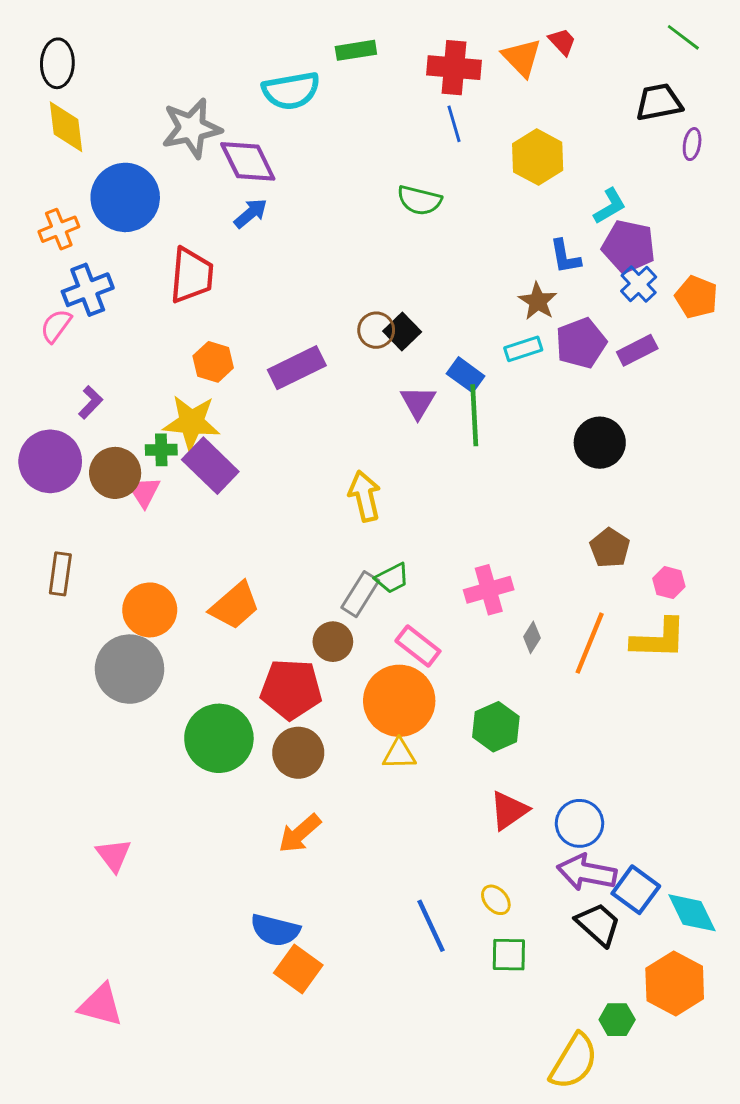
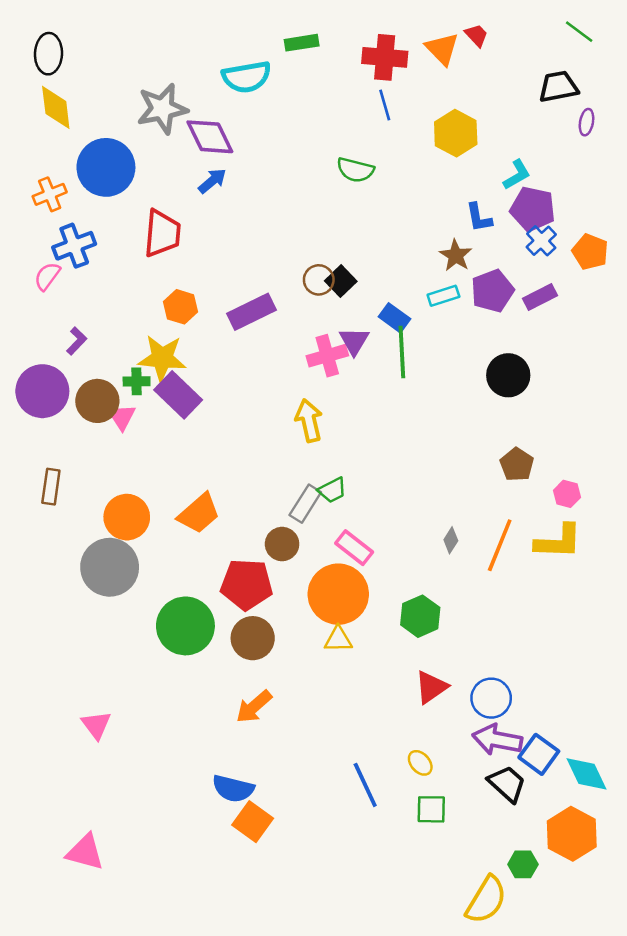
pink cross: (489, 590) -> (327, 356), moved

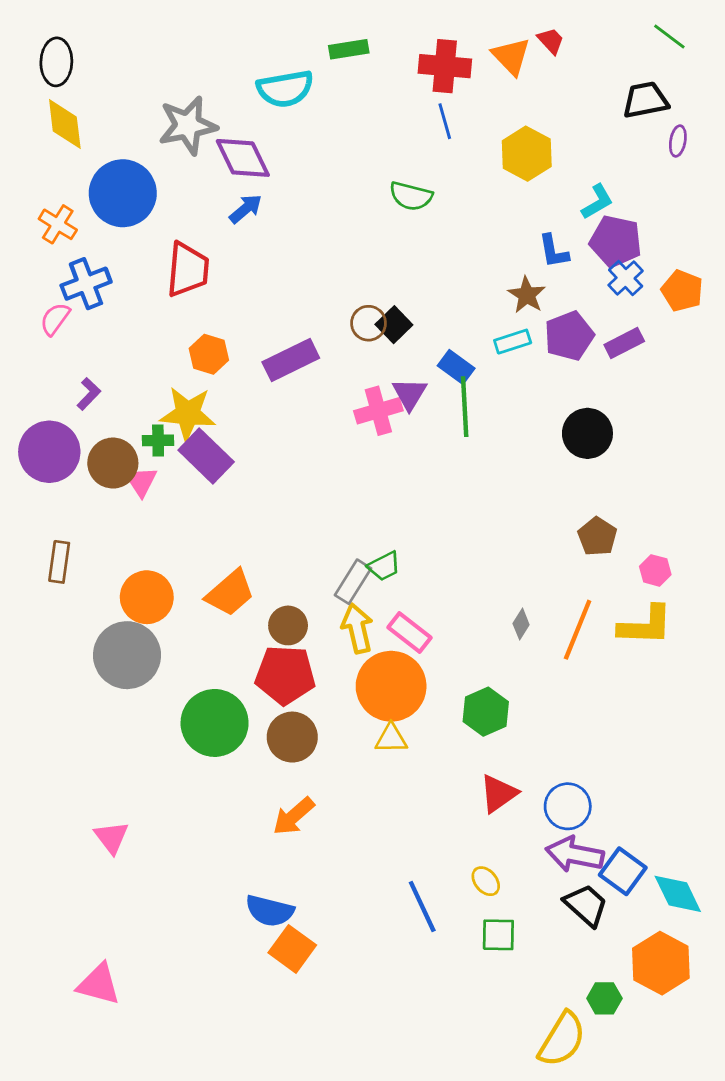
orange cross: (50, 194) -> (58, 224), turned -36
yellow arrow: (309, 421) -> (357, 628), moved
brown circle: (282, 544) -> (288, 625), moved

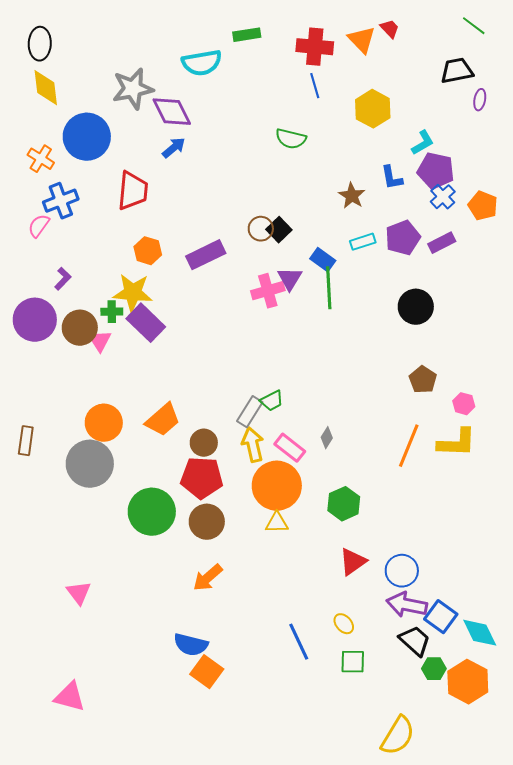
brown star: (527, 295) -> (352, 196), moved
brown rectangle: (59, 562) -> (26, 441), moved
gray diamond: (521, 624) -> (327, 438), moved
green hexagon: (604, 998) -> (434, 669), moved

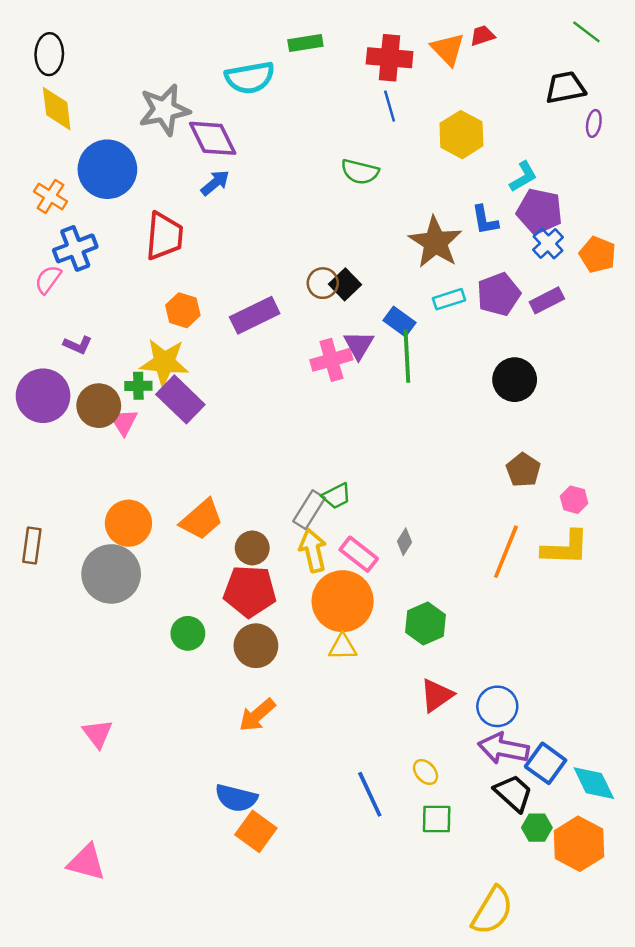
red trapezoid: (390, 29) -> (482, 36), turned -65
brown star: (352, 196) -> (435, 242), size x1.6
purple L-shape: (63, 279) -> (78, 345), turned 70
green circle: (152, 512) -> (188, 633), size x0.6

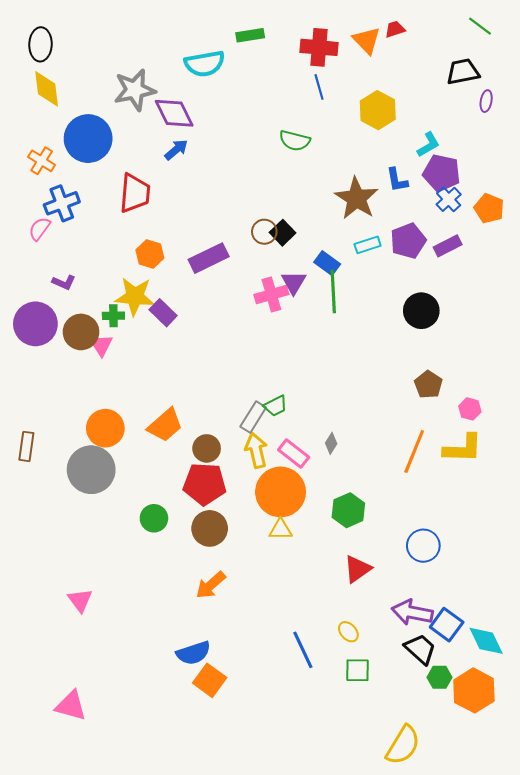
purple rectangle: (180, 399) -> (163, 313), moved, size x0.7
blue circle: (497, 706) -> (423, 546), moved
blue semicircle: (236, 798) -> (193, 653), turned -32

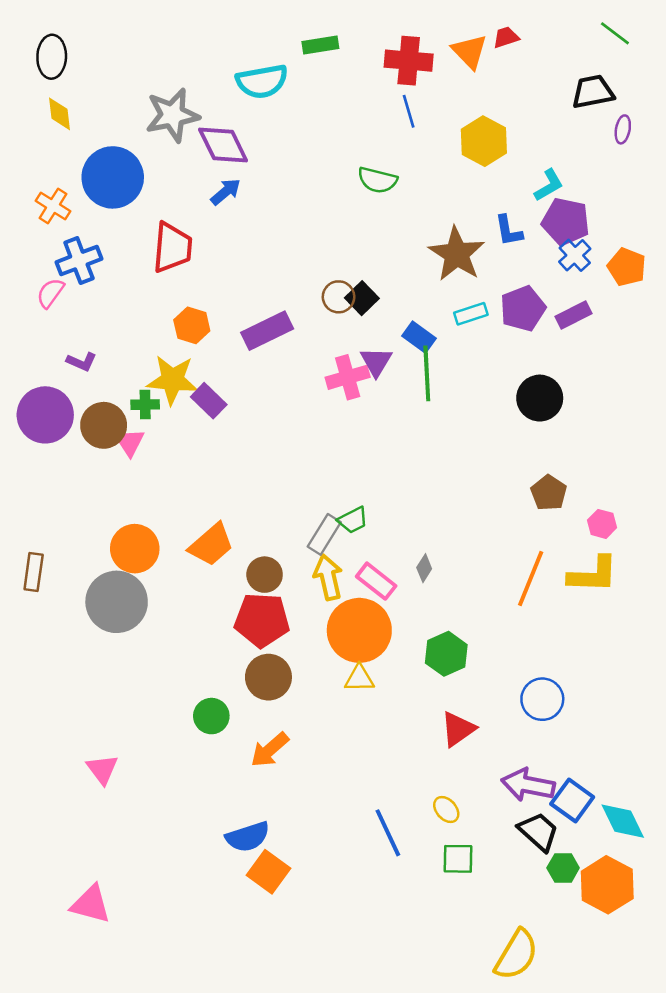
yellow diamond: (47, 89) -> (59, 114), size x0.7
green circle: (154, 518) -> (211, 716), moved

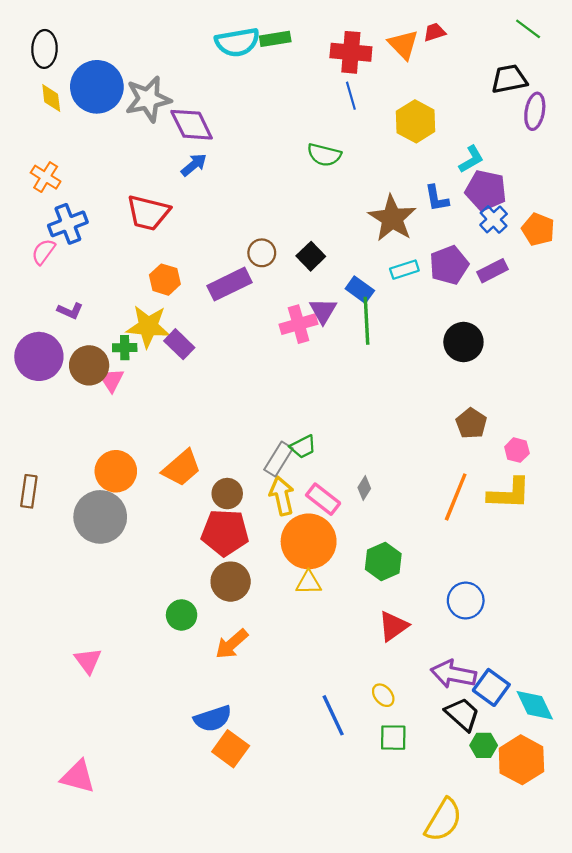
cyan semicircle: (262, 81) -> (237, 42), moved
purple ellipse: (623, 129) -> (535, 111), size x1.5
blue circle: (113, 177) -> (97, 87), moved
red trapezoid: (172, 248) -> (148, 213), turned 99
brown circle: (339, 297) -> (262, 253), moved

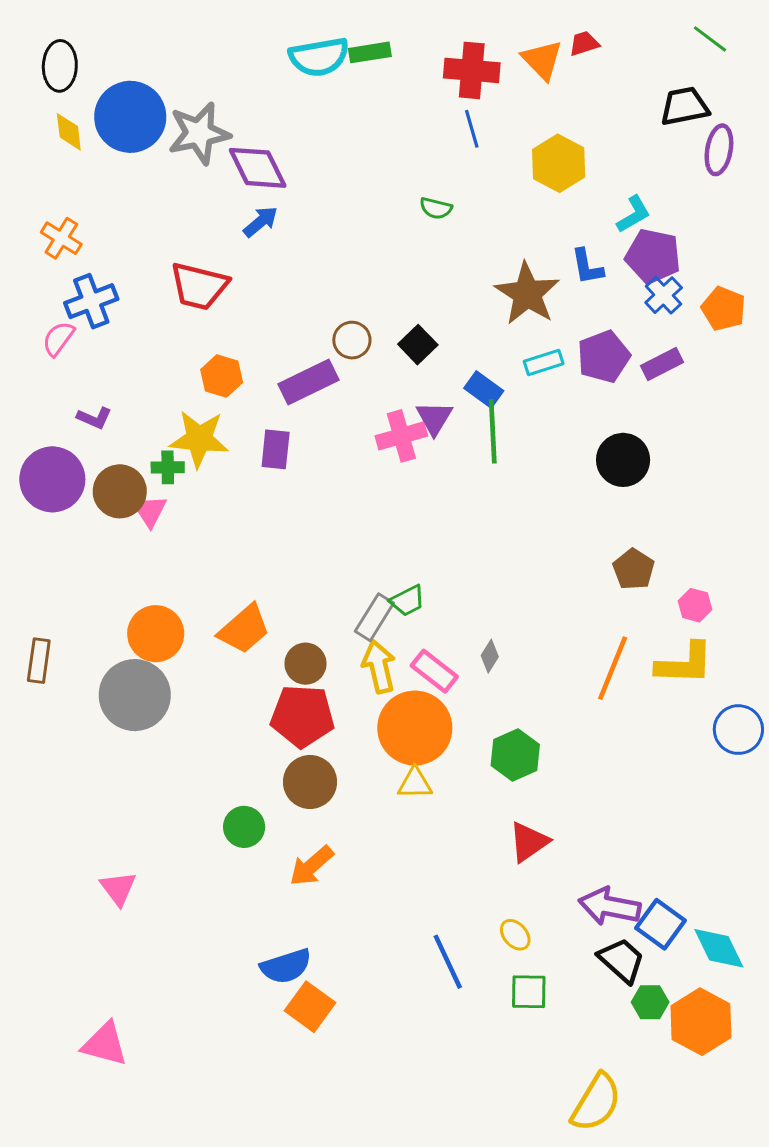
green semicircle: (324, 155) -> (436, 208), size x0.7
purple rectangle: (179, 344) -> (276, 449), moved, turned 52
blue circle: (466, 601) -> (738, 730), moved

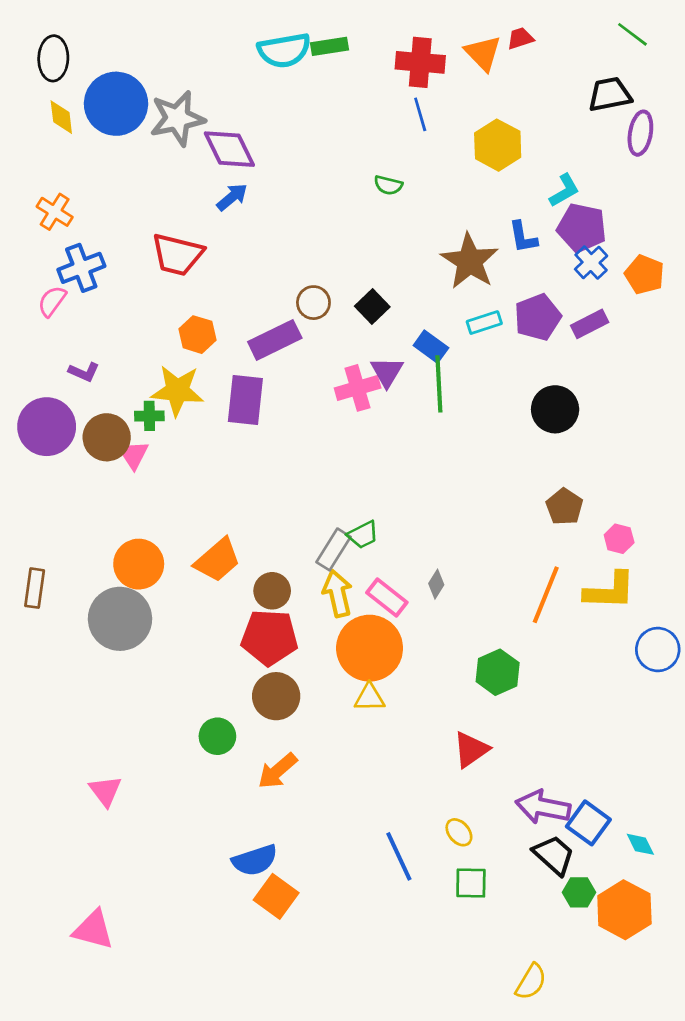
purple rectangle: (276, 449) -> (245, 400), size x1.4
green hexagon: (515, 755) -> (498, 672), moved
cyan diamond: (719, 948) -> (640, 844), size x0.6
yellow semicircle: (596, 1103) -> (531, 982), size x0.7

